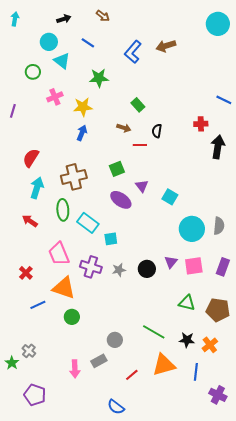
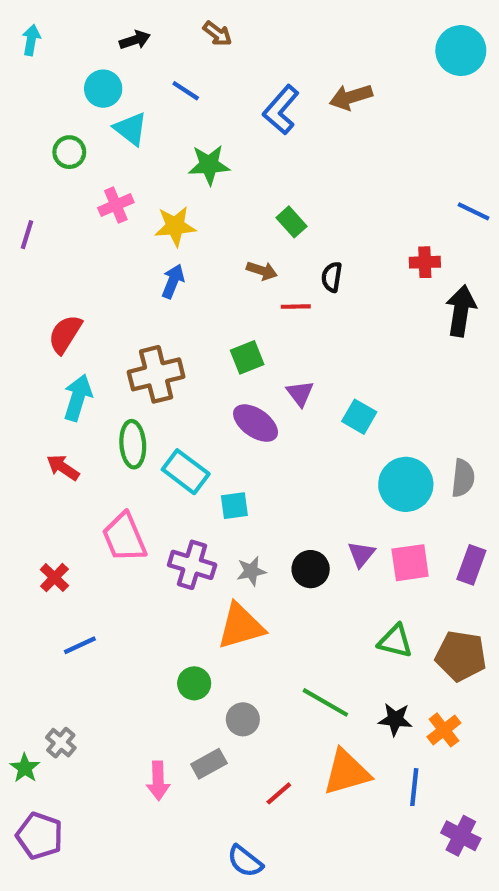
orange triangle: (64, 288) -> (241, 626), moved, turned -35
green circle: (72, 317) -> (194, 683), moved
purple pentagon: (35, 395) -> (40, 836), moved

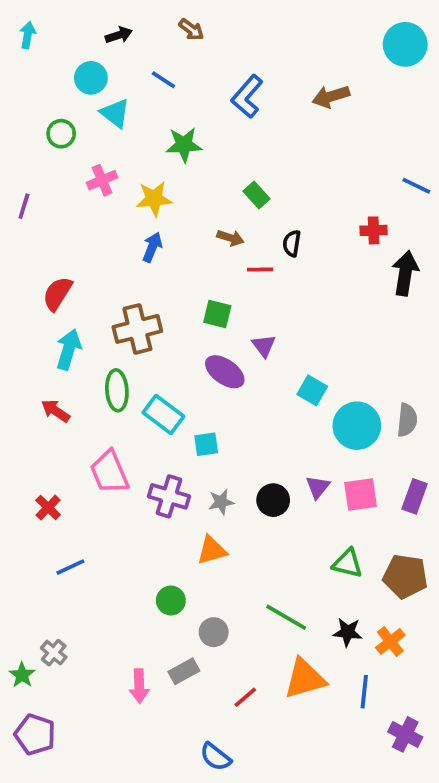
brown arrow: (351, 97) -> (331, 96), moved
green square: (247, 357) -> (217, 314), turned 36
cyan square: (359, 417) -> (312, 390), moved
orange triangle: (241, 626) -> (212, 550), size x0.7

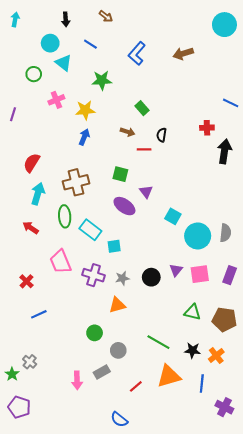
black arrow: (119, 35) -> (66, 19), turned 104

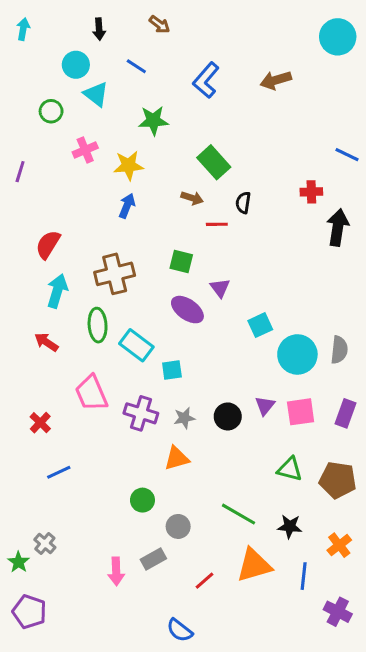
green rectangle: (142, 108) -> (214, 162), size x1.5
cyan square: (173, 216) -> (260, 325), turned 35
orange cross: (216, 356) -> (339, 545), moved

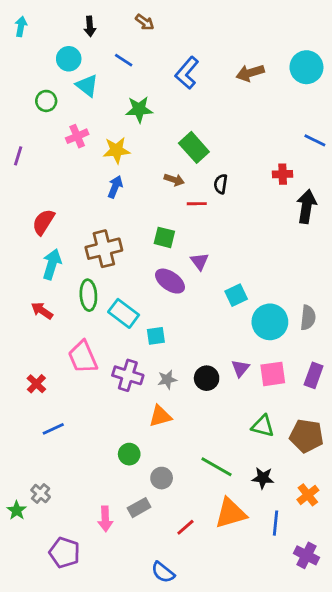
cyan circle: (338, 37) -> (306, 67), moved
purple pentagon: (29, 612) -> (64, 553), moved

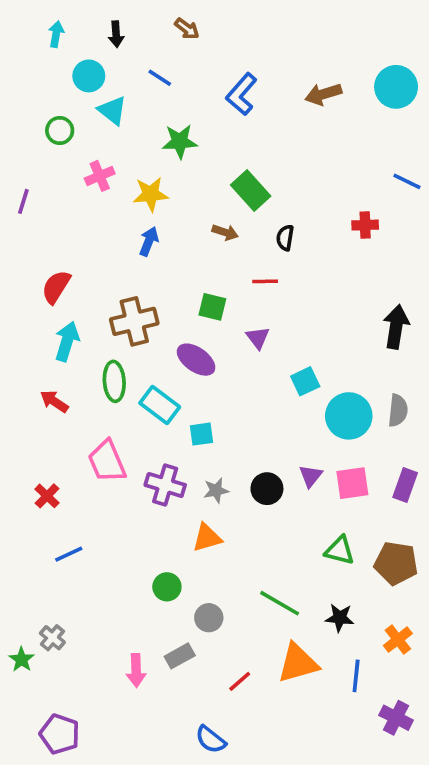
cyan arrow: (21, 26) -> (56, 34), moved
red line: (197, 204) -> (265, 281), moved
black arrow: (306, 206) -> (396, 327), moved
purple ellipse: (170, 281) -> (196, 360), moved
purple pentagon: (64, 553) -> (60, 734), moved

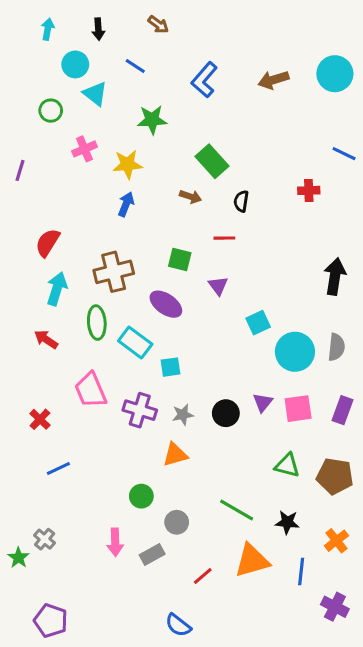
pink arrow: (136, 670) -> (115, 542), moved

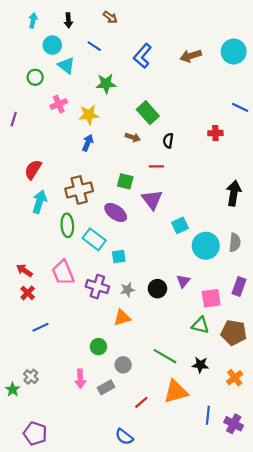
purple triangle: (218, 286) -> (152, 200), size x1.5
red arrow: (46, 339) -> (24, 270), moved
pink square: (298, 409) -> (211, 298), moved
blue line: (301, 571) -> (208, 415), moved

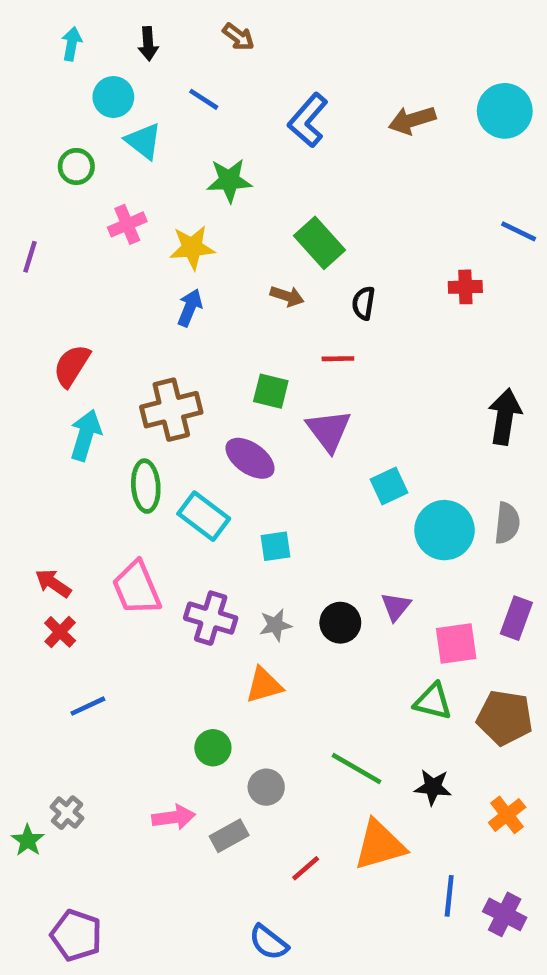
cyan square: (119, 256) -> (275, 546), moved
pink arrow: (80, 379) -> (174, 817), turned -96

